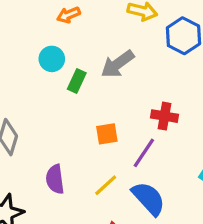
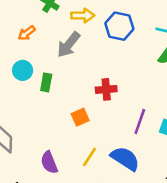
gray arrow: (118, 64) -> (69, 45), moved
red cross: (164, 116) -> (106, 89), moved
purple line: (144, 153) -> (140, 121), moved

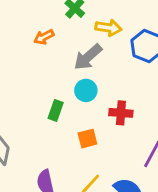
cyan circle: (23, 70) -> (86, 90), moved
green rectangle: (46, 82) -> (56, 110), moved

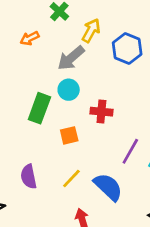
yellow arrow: (109, 28) -> (91, 31), turned -70
green rectangle: (56, 110) -> (39, 108), size x1.5

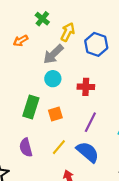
green rectangle: (39, 108) -> (31, 107), moved
red cross: (101, 112) -> (86, 87), moved
purple line: (130, 151) -> (90, 122), moved

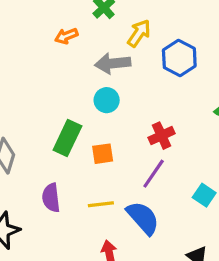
gray arrow: (53, 54) -> (113, 63), turned 30
red cross: (86, 87) -> (162, 136), moved, turned -35
yellow line: (59, 147) -> (101, 204), turned 35

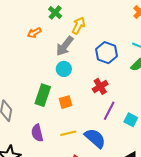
blue hexagon: (179, 58) -> (107, 53), moved
gray arrow: (113, 63) -> (65, 46), turned -40
purple line: (154, 174) -> (109, 111), moved

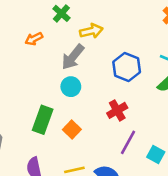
yellow arrow: (79, 26) -> (91, 31), turned 48
orange square: (65, 102) -> (72, 129), turned -32

